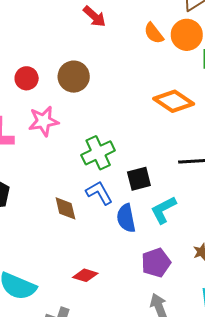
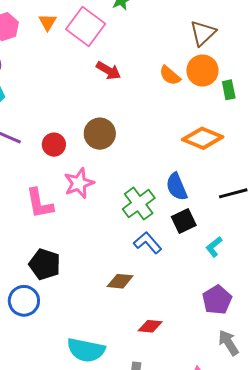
brown diamond: (65, 208) -> (120, 281), moved, turned -60
cyan L-shape: (163, 210) -> (214, 247), size x0.7
blue semicircle: (126, 218) -> (177, 187), moved

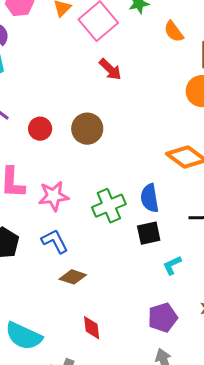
orange semicircle: (170, 75) -> (174, 31), moved
pink star: (79, 183) -> (53, 196), moved
blue L-shape: (148, 243) -> (55, 241), moved
red diamond: (150, 326) -> (92, 328), turned 65

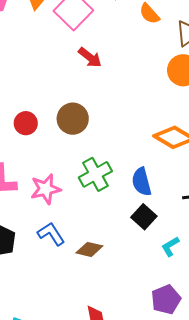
green cross: (109, 206) -> (95, 174), moved
black square: (149, 233) -> (144, 217), turned -30
brown diamond: (73, 277) -> (89, 249), moved

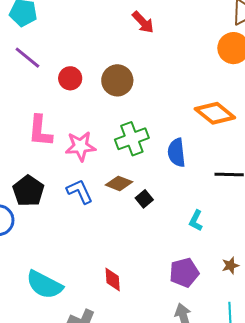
black square: (144, 217) -> (144, 199), moved, size x0.7
cyan L-shape: (170, 246) -> (196, 221), turned -40
brown diamond: (89, 249) -> (119, 183), moved

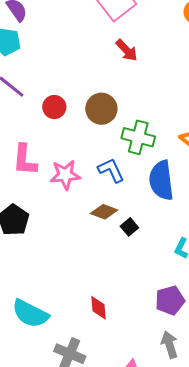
green cross: (132, 139) -> (138, 137), moved, turned 36
blue semicircle: (177, 153) -> (161, 180), size x1.4
blue L-shape: (80, 191) -> (111, 170), moved

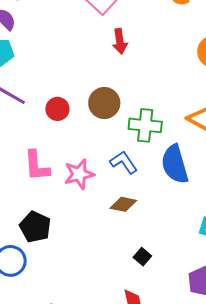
red arrow: (127, 50) -> (120, 41), turned 45
black square: (129, 227) -> (142, 257), moved

